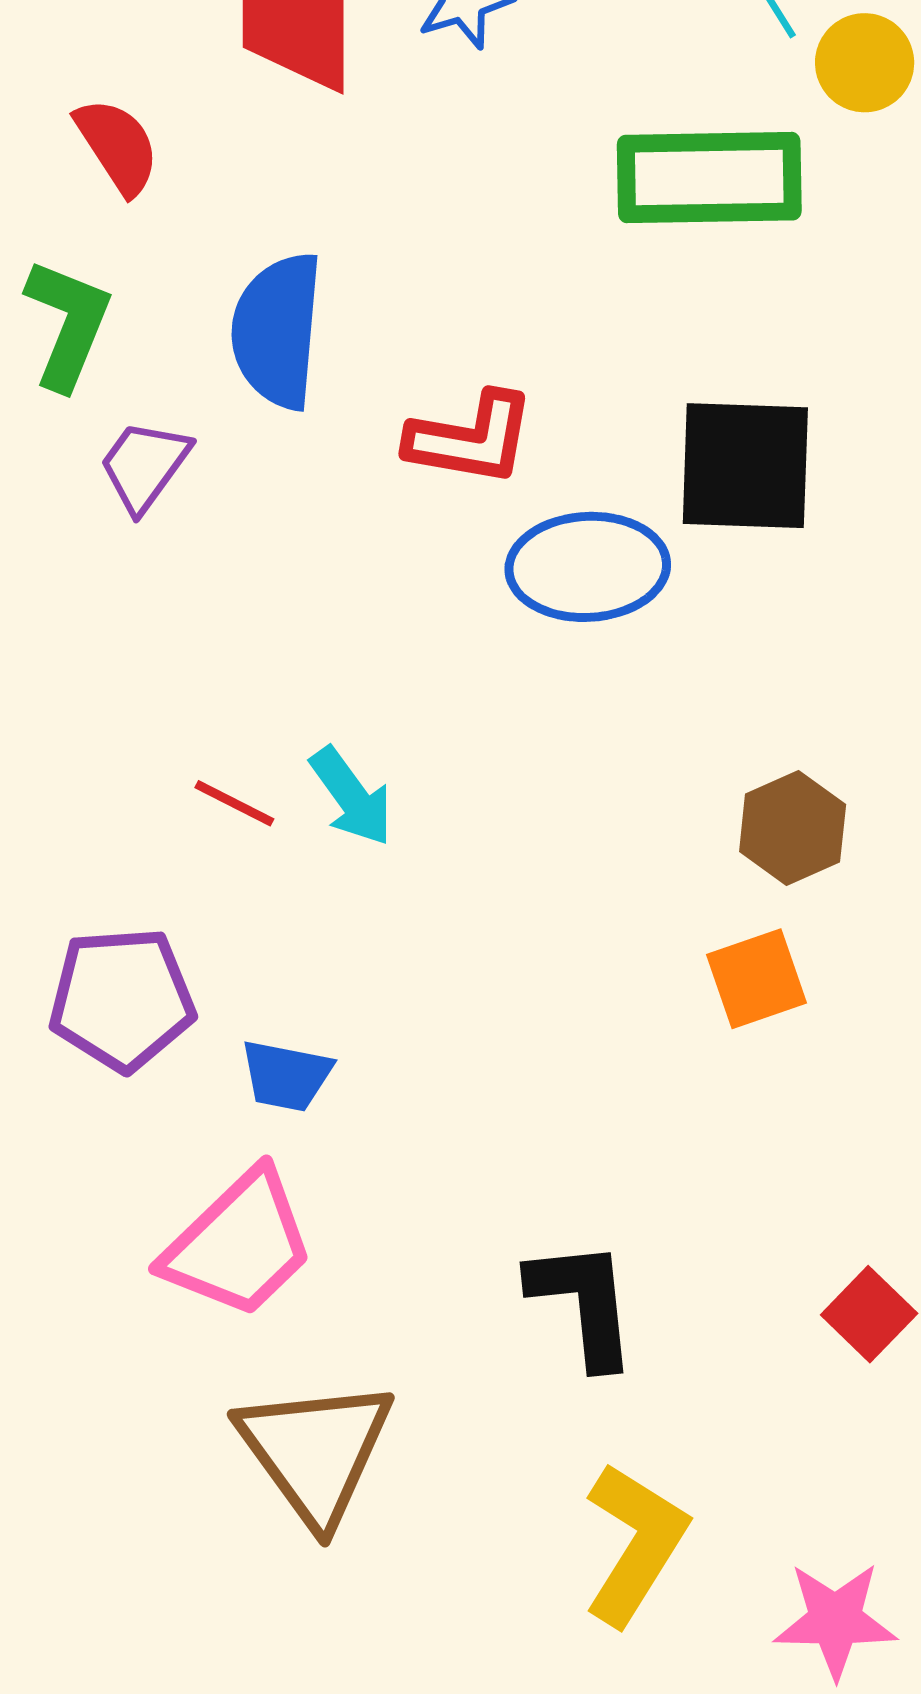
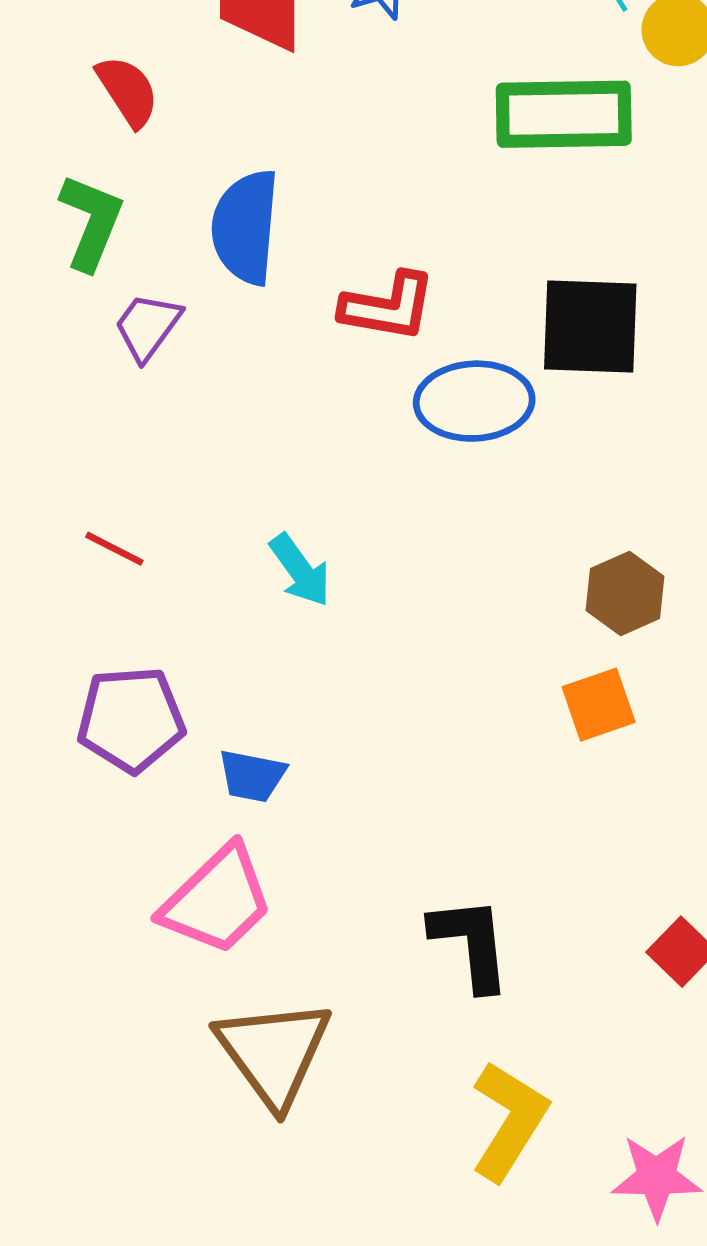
red line: (234, 803) -> (114, 549), moved

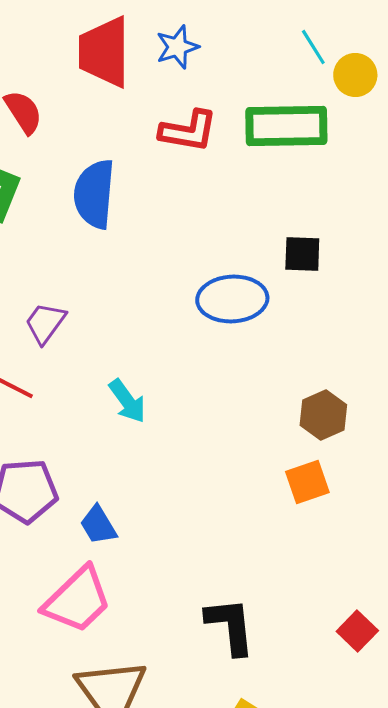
red L-shape: (388, 307) -> (188, 131), moved
purple trapezoid: (148, 326) -> (45, 323), moved
black square: (590, 326) -> (302, 254), size x0.6
blue trapezoid: (252, 776) -> (98, 525), turned 48

